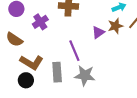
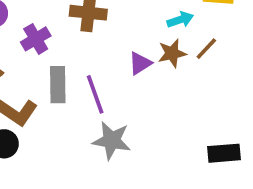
gray rectangle: (57, 72) -> (58, 85), moved

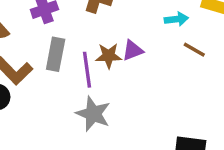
brown line: (206, 49) -> (194, 50), turned 65
brown star: (172, 53) -> (109, 56), moved

